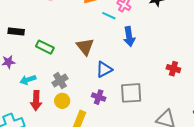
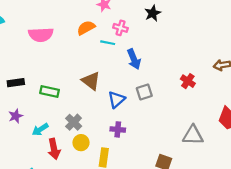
red cross: (173, 69) -> (188, 81), turned 32
gray square: (131, 93) -> (144, 92), moved, size x0.7

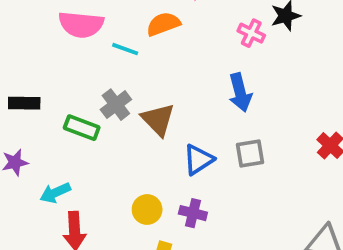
pink cross: (120, 28) -> (251, 33), moved
cyan line: (108, 43) -> (125, 49), moved
gray cross: (74, 122) -> (116, 105), moved
yellow circle: (81, 143) -> (147, 209), moved

